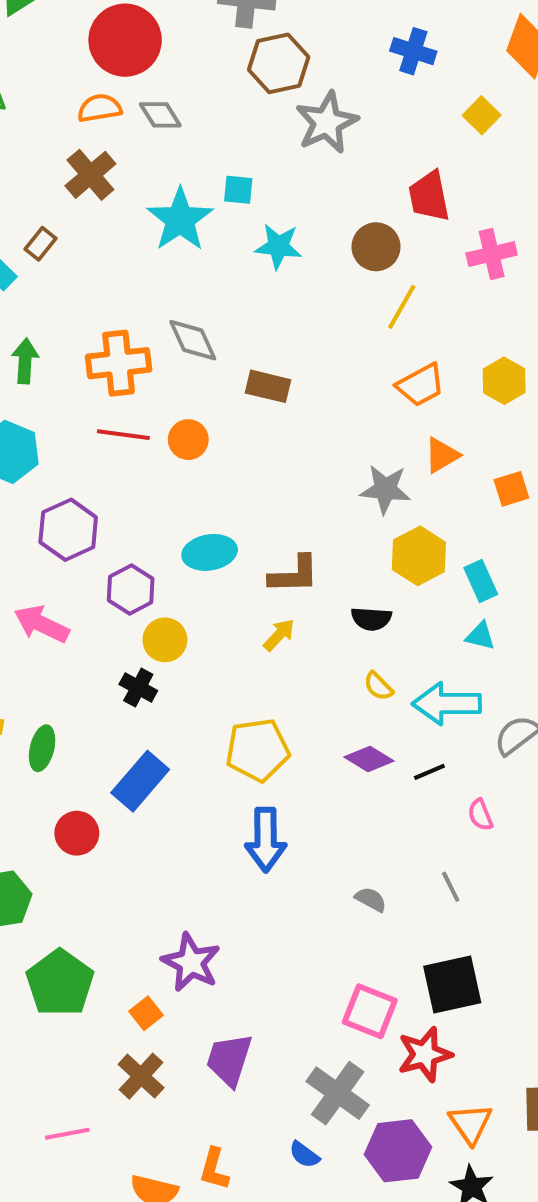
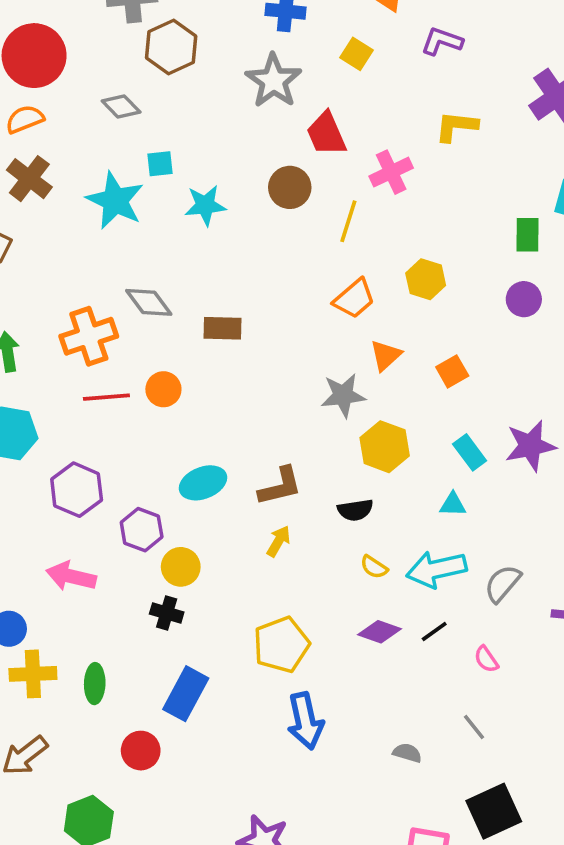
gray diamond: (160, 115) -> (121, 107), moved
gray star: (327, 122) -> (274, 81), moved
yellow line: (402, 307) -> (348, 221), moved
cyan rectangle: (481, 581) -> (470, 452), moved

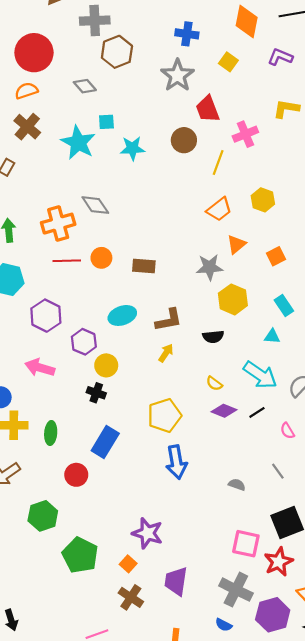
brown rectangle: (222, 328) -> (144, 266), moved
yellow semicircle: (374, 567) -> (214, 383), moved
cyan arrow: (436, 569) -> (260, 375), turned -136

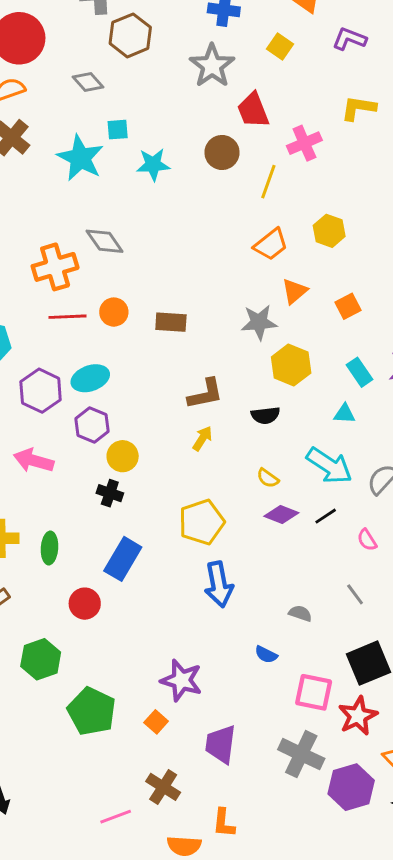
cyan ellipse: (122, 315) -> (90, 378), moved
brown cross: (131, 597) -> (163, 787), moved
blue semicircle: (224, 625) -> (266, 655), moved

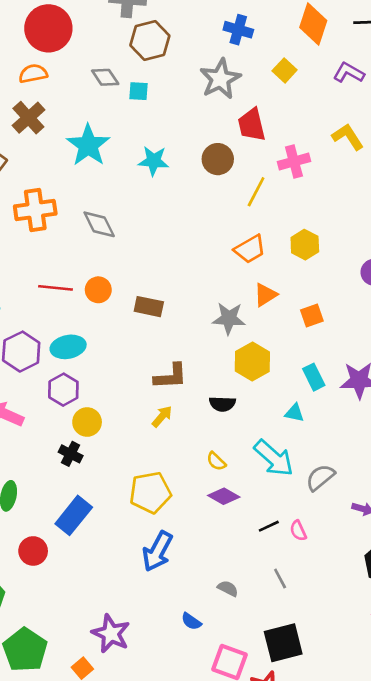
yellow L-shape: (359, 108) -> (348, 137), turned 40
cyan square: (118, 130) -> (138, 91), moved
orange cross: (55, 267) -> (35, 210), moved
black line: (326, 516) -> (269, 526), moved
blue arrow: (219, 584) -> (157, 551), turned 30

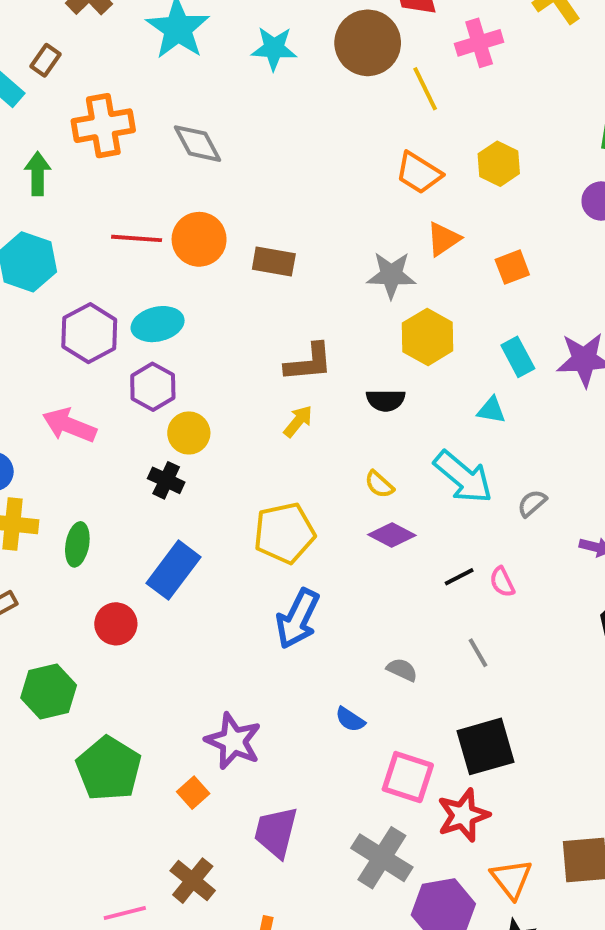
brown circle: (218, 159) -> (368, 43), size x1.4
yellow line: (256, 192) -> (425, 89), turned -52
orange trapezoid: (250, 249) -> (419, 173), turned 64
orange circle: (98, 290) -> (199, 239), size x1.4
gray semicircle: (320, 477) -> (532, 503), size x0.7

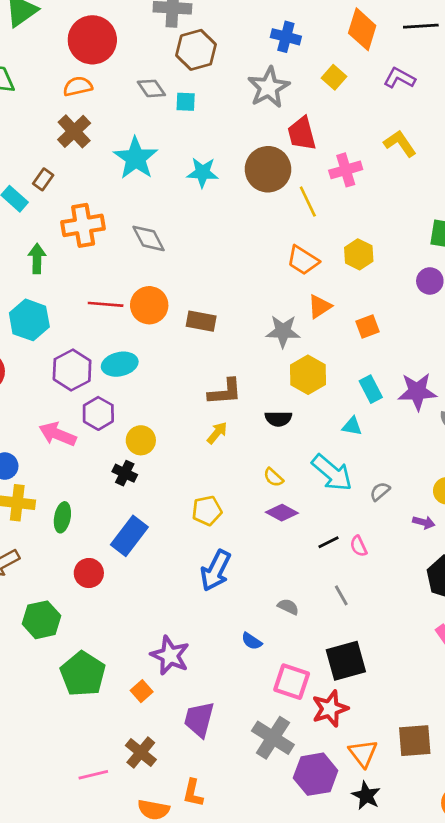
purple hexagon: (153, 387) -> (98, 413), moved
yellow pentagon: (284, 533) -> (207, 511), size x0.7

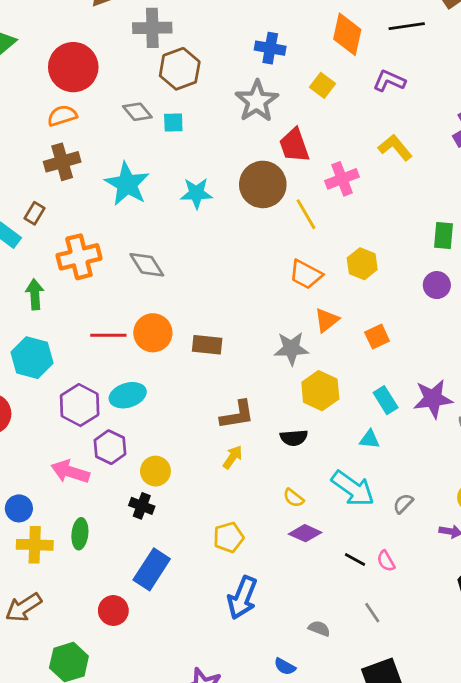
brown cross: (74, 131) -> (62, 162), turned 32
green ellipse: (62, 517) -> (80, 534), moved
black line: (329, 542) -> (355, 560), turned 60

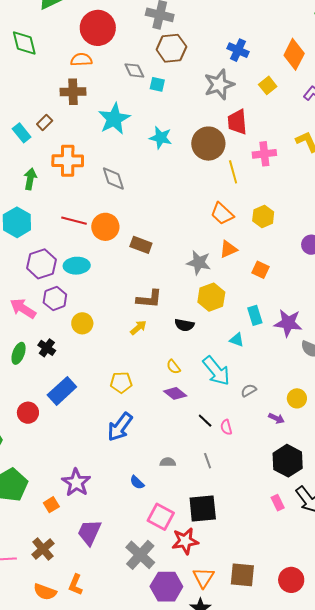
orange square: (377, 337) -> (260, 270), turned 36
black cross: (142, 506) -> (47, 348), moved
gray semicircle: (319, 629) -> (168, 462), turned -35

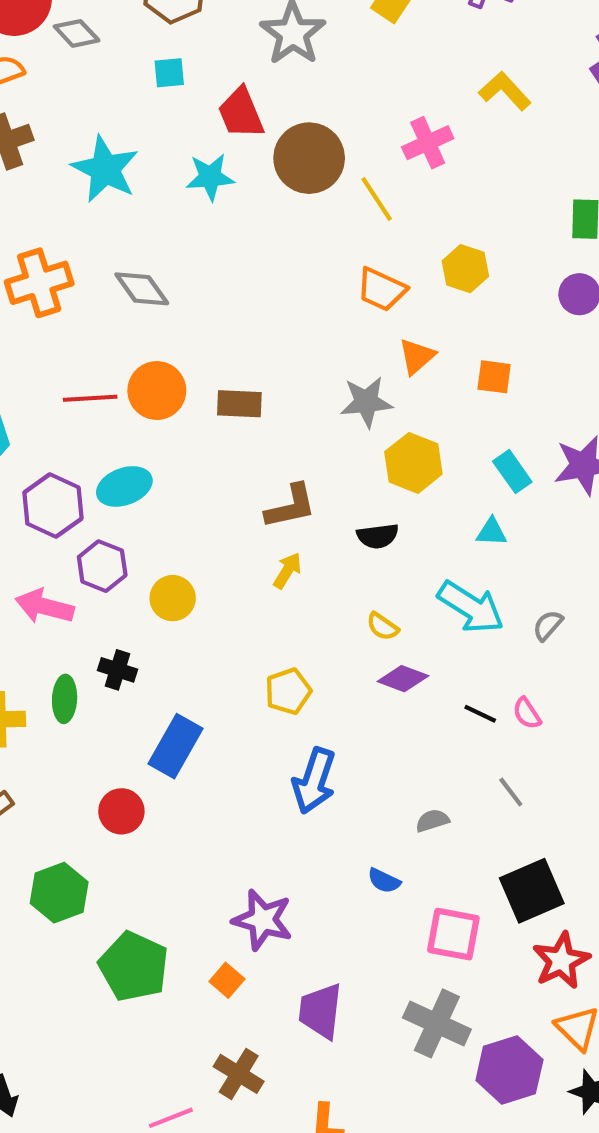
gray diamond: (134, 70) -> (77, 33), moved
red trapezoid: (237, 122) -> (241, 113), moved
red star: (185, 541) -> (561, 961), moved

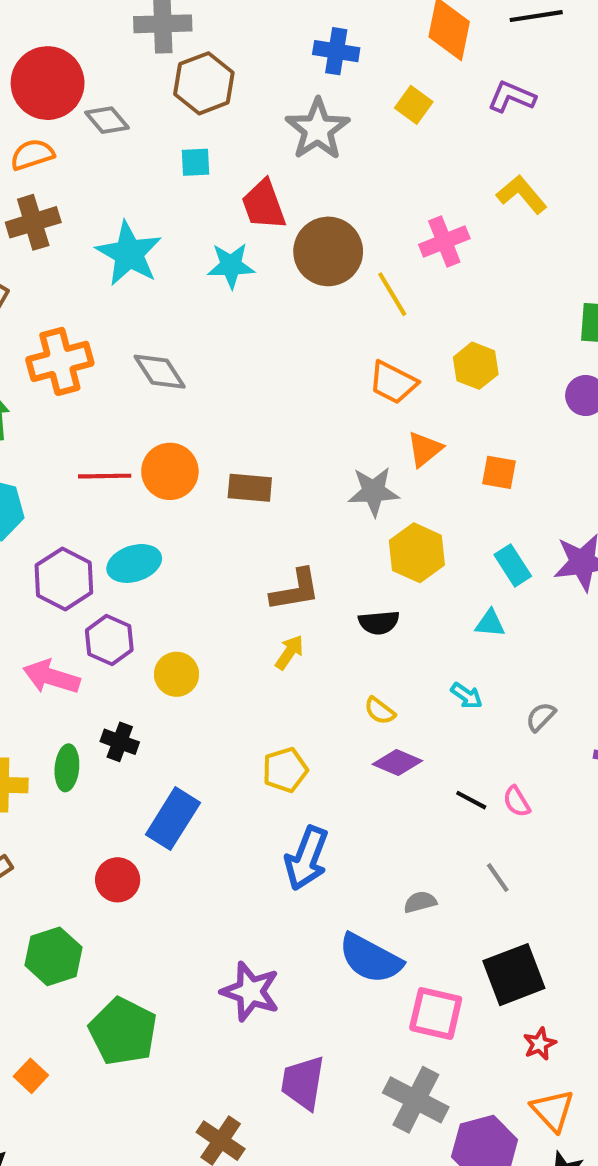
cyan arrow: (471, 607) -> (467, 696), size x0.5
blue semicircle: (384, 881) -> (370, 959), size x2.0
red star: (561, 961) -> (540, 1044), size x0.6
orange square: (227, 980) -> (31, 1076), moved

